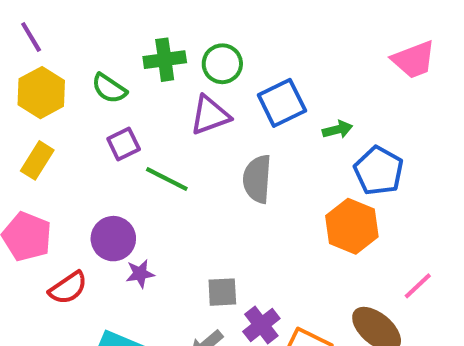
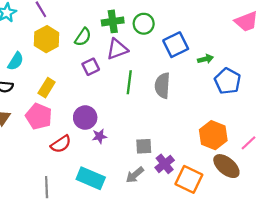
green semicircle: (109, 88) -> (83, 37), turned -90
purple triangle: (210, 115) -> (117, 49), moved
yellow rectangle: (37, 160) -> (47, 88), moved
green line: (167, 179) -> (129, 82), moved, turned 70
orange hexagon: (352, 226) -> (213, 135), moved

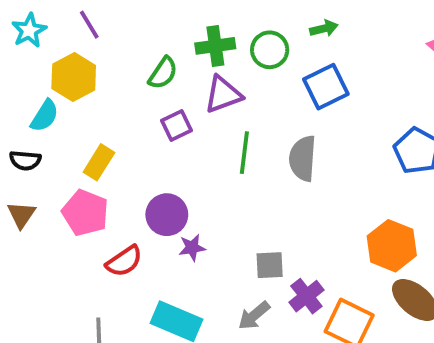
yellow hexagon: (47, 39) -> (74, 77), moved
green arrow: (205, 59) -> (324, 28), moved

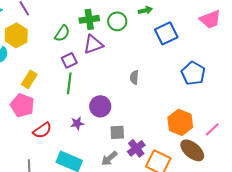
blue square: (326, 87) -> (166, 33), moved
green line: (244, 153) -> (69, 83), moved
gray semicircle: (303, 158) -> (134, 77), size x0.6
purple circle: (167, 215) -> (100, 106), moved

